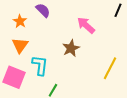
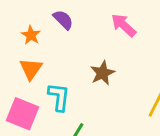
pink arrow: (86, 25) -> (124, 25), moved

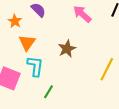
orange triangle: (31, 69) -> (27, 43), moved

